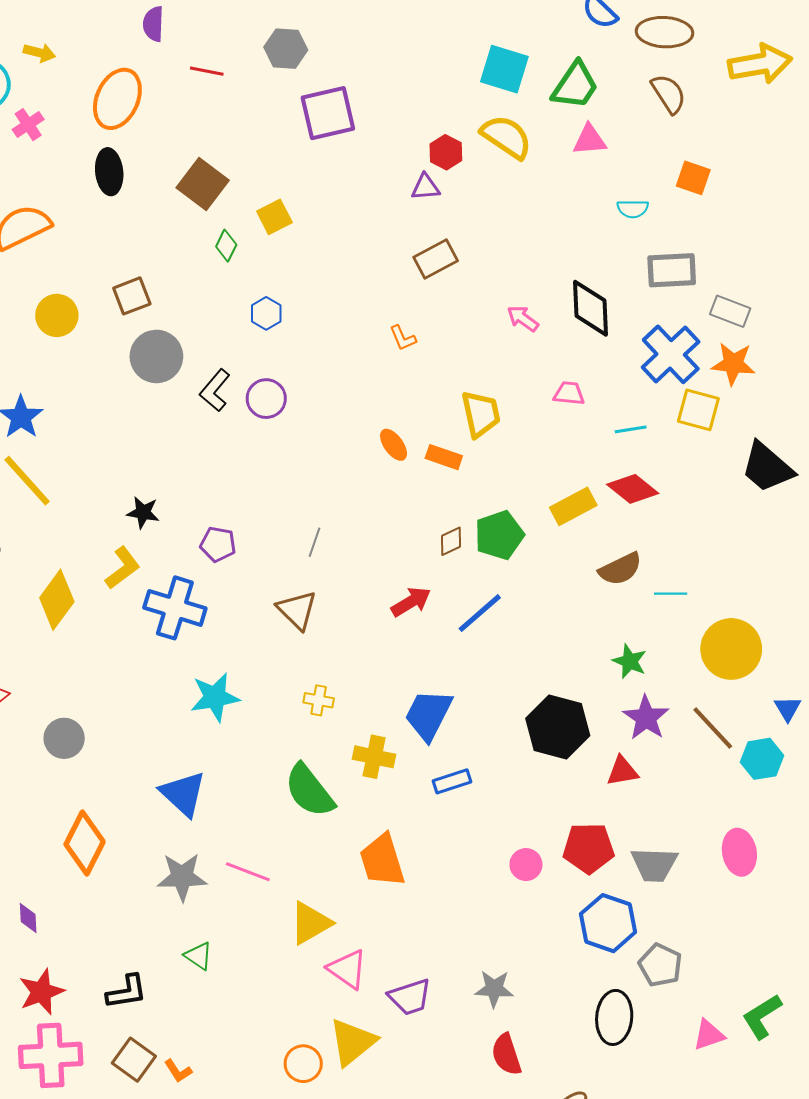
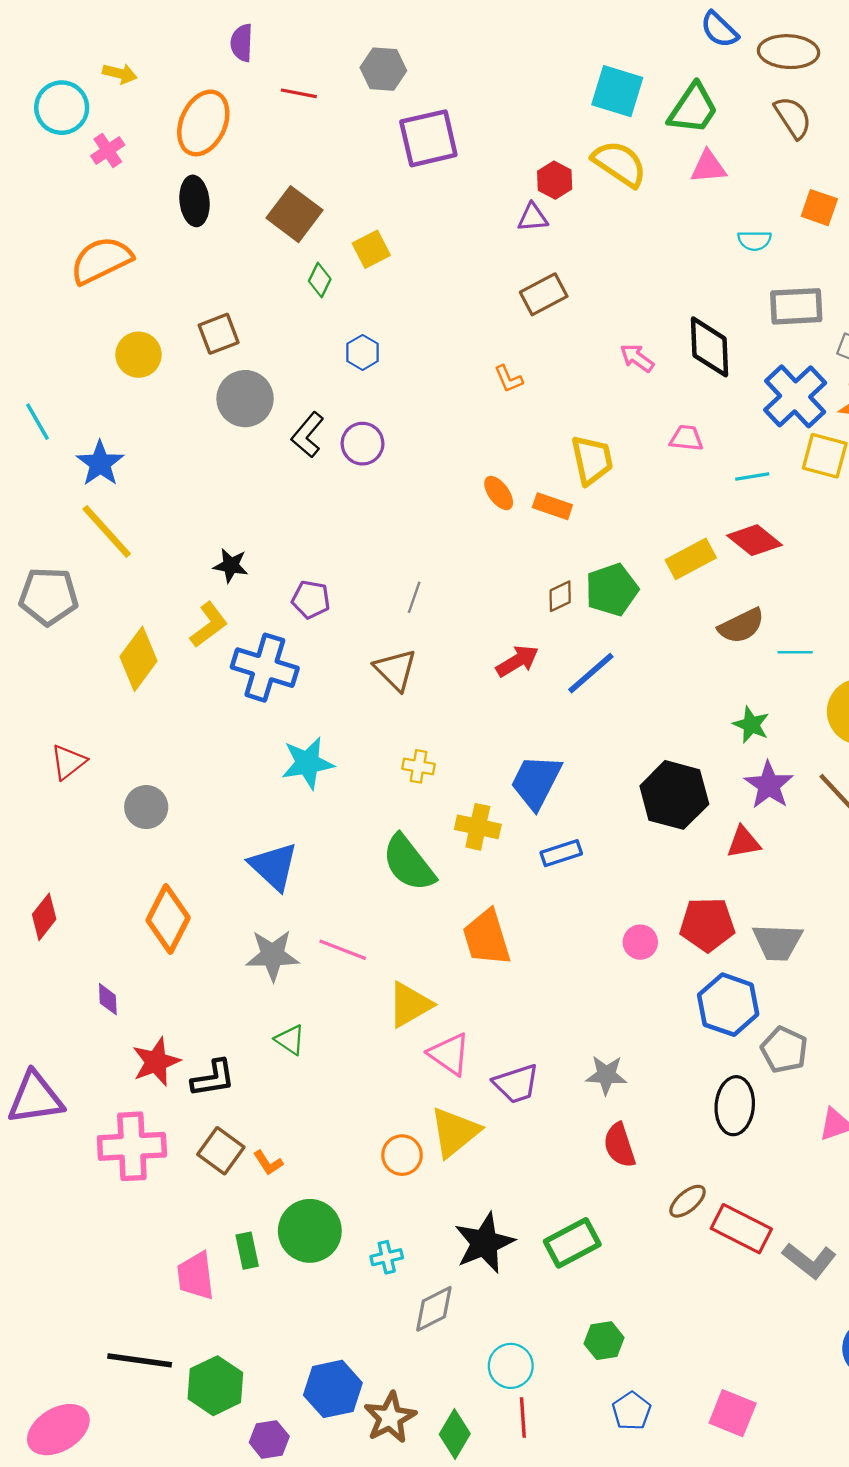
red star: (41, 992) -> (156, 1062), moved

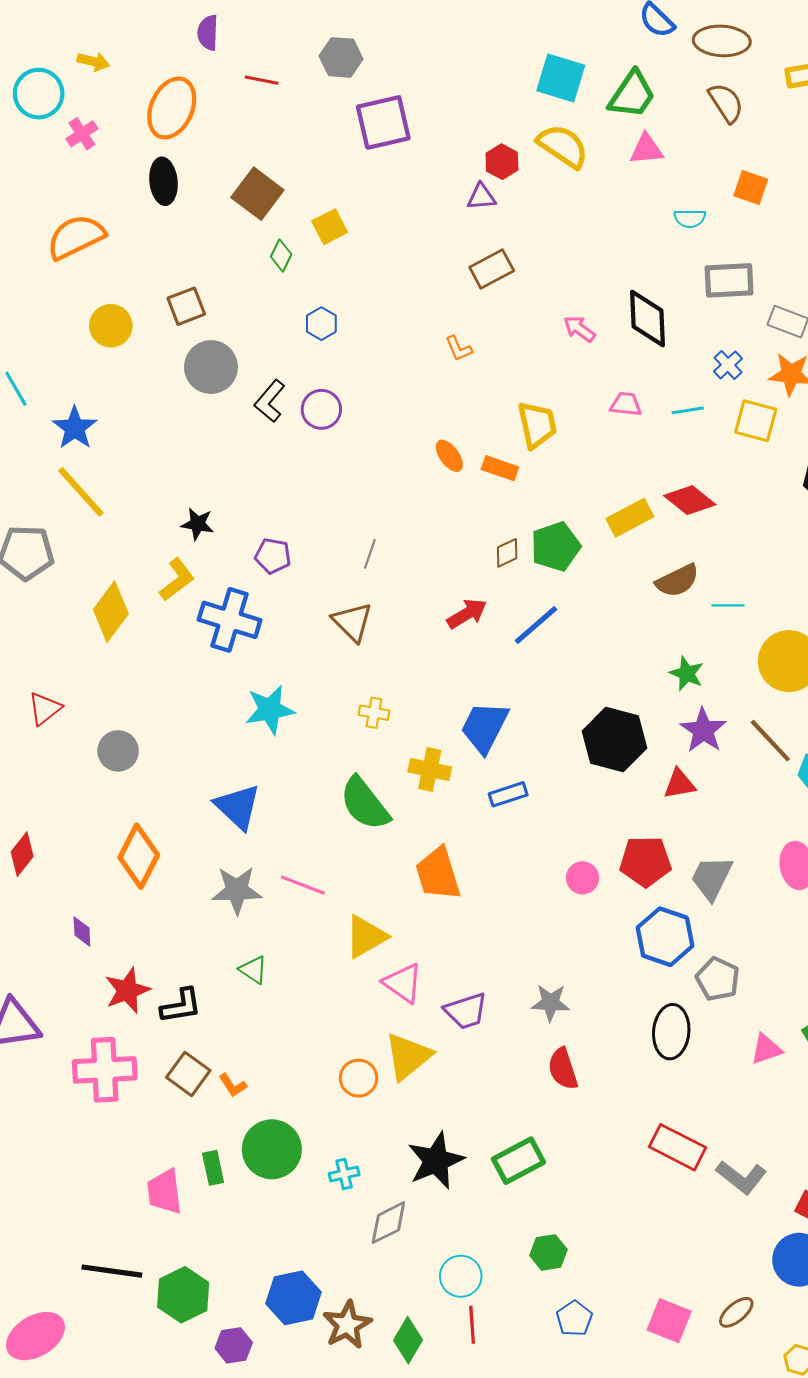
blue cross: (795, 396) -> (728, 365), size x0.5
cyan line: (752, 477) -> (688, 410), moved
gray trapezoid: (778, 942) -> (711, 878), turned 114
brown ellipse: (688, 1201) -> (736, 1312), moved

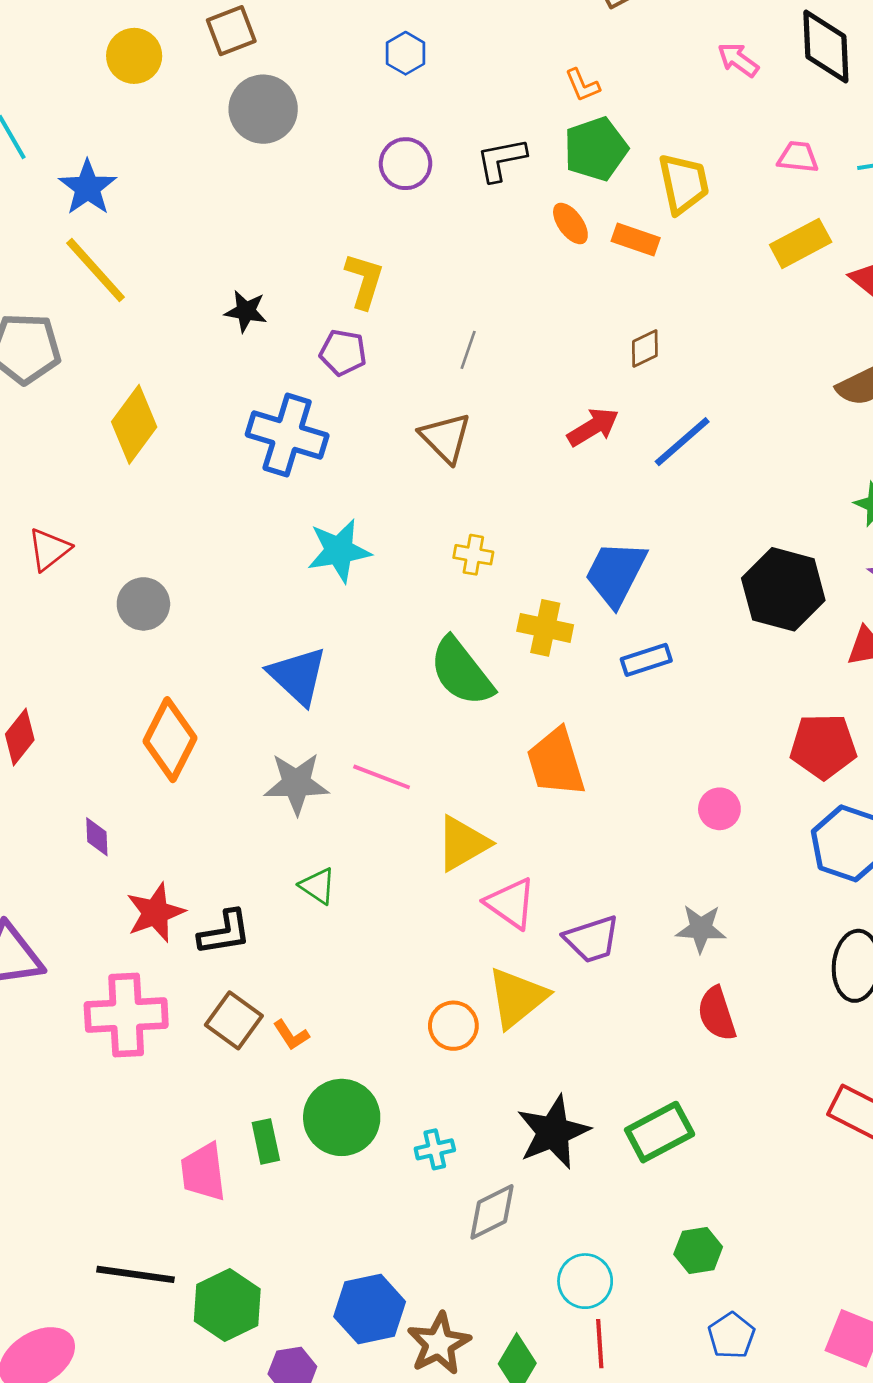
black L-shape: (270, 401) -> (501, 160), moved, turned 39
yellow rectangle: (630, 518) -> (801, 243), moved
green pentagon: (556, 547) -> (596, 149), moved
yellow L-shape: (177, 580) -> (364, 281), moved, turned -36
pink circle: (582, 878) -> (719, 809), moved

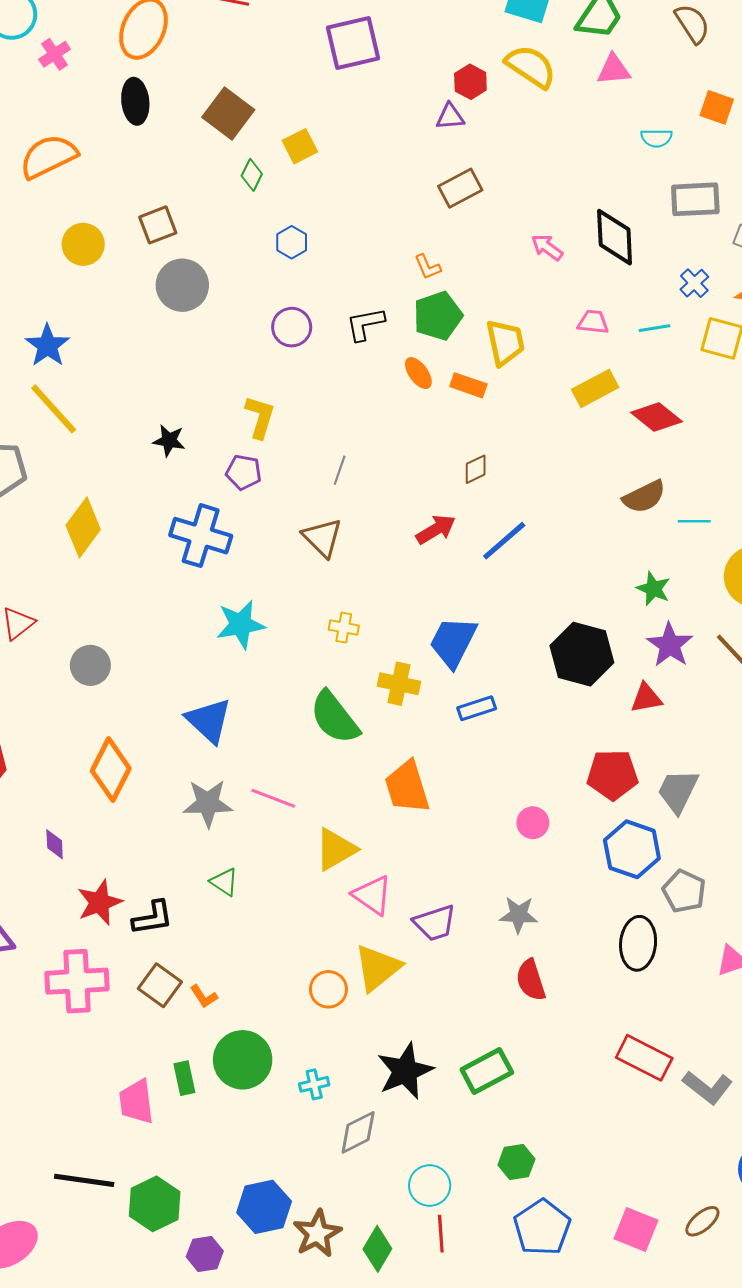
blue pentagon: (731, 1336) -> (542, 1227), size x1.6

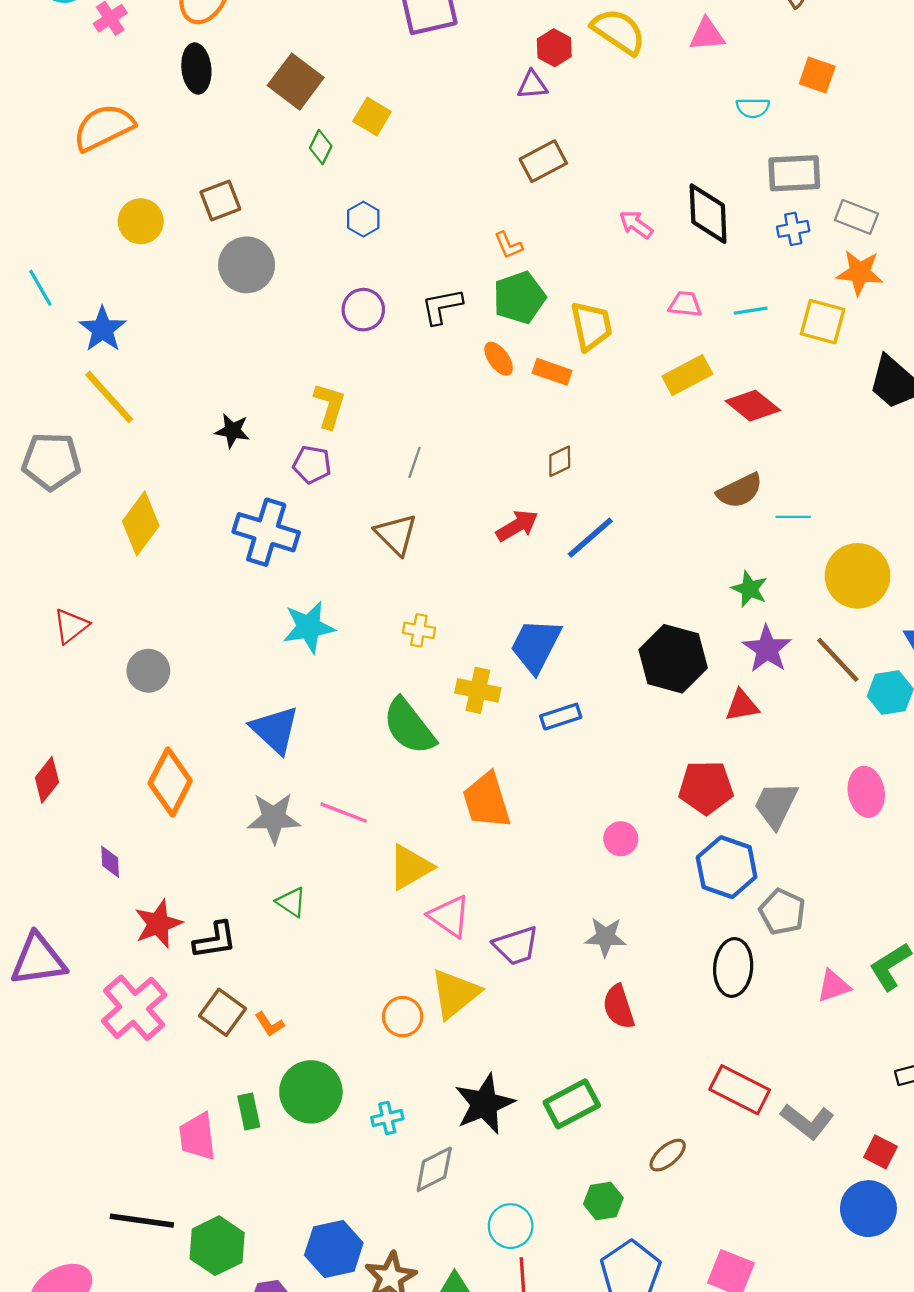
yellow square: (300, 146) -> (372, 117), turned -32
blue cross: (694, 283) -> (793, 229), moved, turned 32
pink cross: (77, 981) -> (134, 1008), turned -38
brown ellipse: (702, 1221) -> (668, 1155), moved

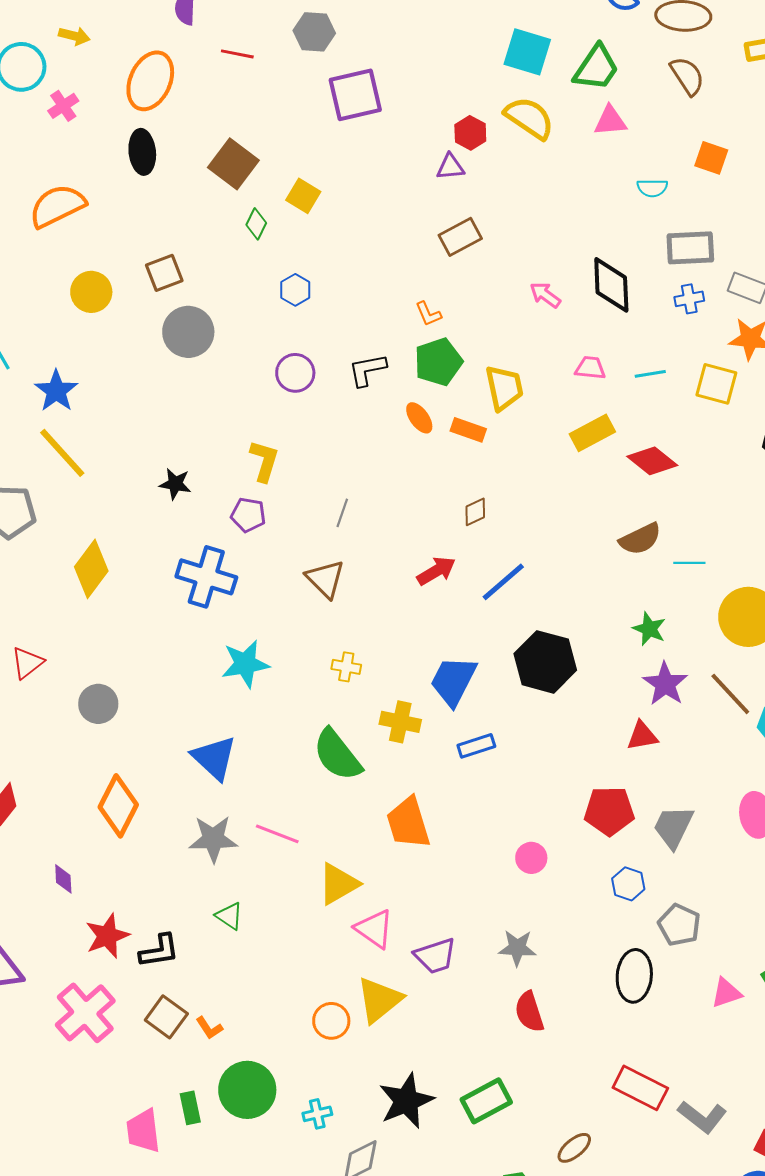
black hexagon: (673, 659) -> (545, 662), moved
blue hexagon: (727, 867) -> (628, 884), size x0.6

